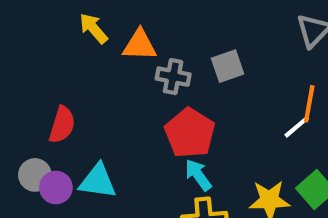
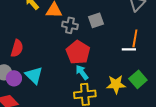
white line: (297, 127) -> (129, 49), turned 40
cyan triangle: (98, 181) -> (34, 75), turned 36

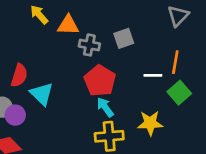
white line: (129, 49) -> (153, 75), moved
cyan triangle: (34, 75) -> (42, 94), moved
green square: (138, 79) -> (179, 93), moved

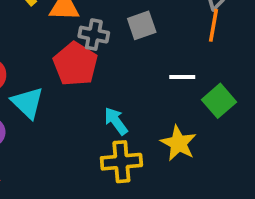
orange line: (175, 62) -> (213, 25), moved
red pentagon: (100, 81) -> (75, 64), moved
yellow star: (150, 123) -> (178, 143), turned 30

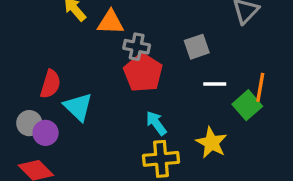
gray square: (142, 25) -> (197, 47), moved
orange line: (213, 25) -> (260, 87), moved
red pentagon: (75, 64) -> (143, 73), moved

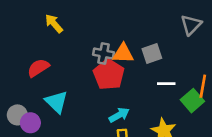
orange triangle: (111, 22) -> (123, 54), moved
red semicircle: (50, 84) -> (38, 68), moved, turned -140
cyan arrow: (156, 123) -> (119, 115), turned 96

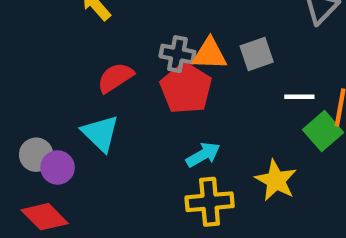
red semicircle: (38, 68) -> (115, 78), moved
white line: (166, 84) -> (299, 97), moved

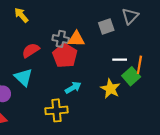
gray square: (257, 54) -> (106, 27), moved
yellow star: (276, 180) -> (110, 89), moved
yellow cross: (210, 202) -> (57, 110), moved

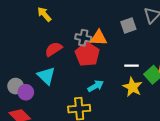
white line: (120, 60) -> (131, 66), moved

